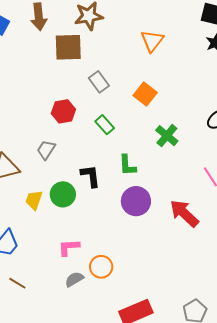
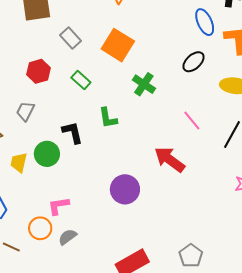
orange square: (145, 94) -> (118, 45), size x1.4
purple circle: (136, 201) -> (125, 189), moved
orange circle: (101, 267) -> (40, 228), moved

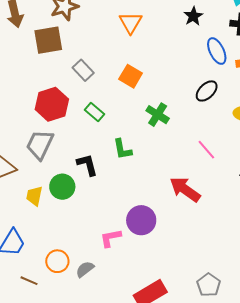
orange square: (118, 45) -> (131, 76), size x0.7
red hexagon: (38, 71) -> (52, 104), size x1.4
gray trapezoid: (25, 111) -> (40, 145), size x1.5
pink L-shape: (59, 206) -> (111, 238), moved

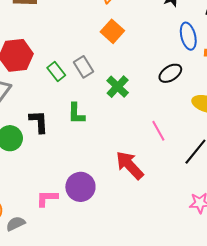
gray rectangle: (83, 70) -> (84, 67), moved
orange square: (131, 76) -> (112, 31), moved

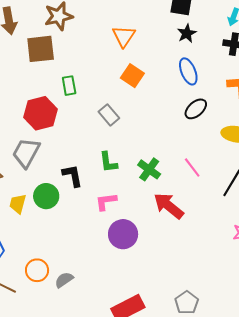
blue ellipse: (188, 36) -> (188, 71), moved
green rectangle: (56, 71) -> (69, 86), moved, turned 36
green cross: (118, 87) -> (149, 169), moved
pink L-shape: (47, 198) -> (106, 202), moved

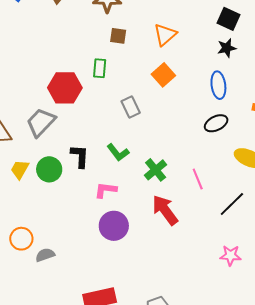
brown square: (41, 49) -> (118, 36), moved, size x0.6
green L-shape: (108, 162) -> (118, 152), turned -45

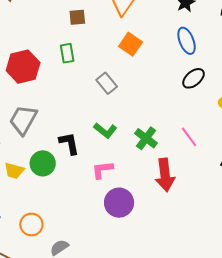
red hexagon: (65, 88) -> (23, 67), moved
yellow trapezoid: (20, 170) -> (14, 171), turned -90
red arrow: (165, 210) -> (165, 175), turned -136
orange circle: (21, 239) -> (31, 225), moved

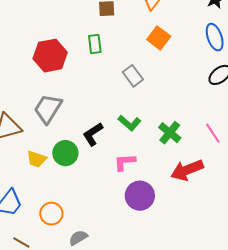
black L-shape: (69, 143) -> (93, 134), turned -115
red arrow: (165, 175) -> (187, 170), turned 72

